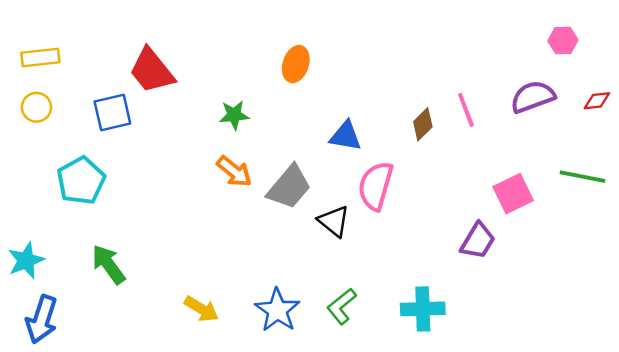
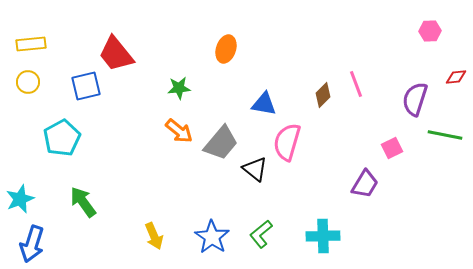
purple semicircle: (533, 97) -> (415, 99), moved, turned -52
pink square: (513, 194) -> (392, 148), size x0.7
yellow arrow: (201, 309) -> (154, 236), turned 36

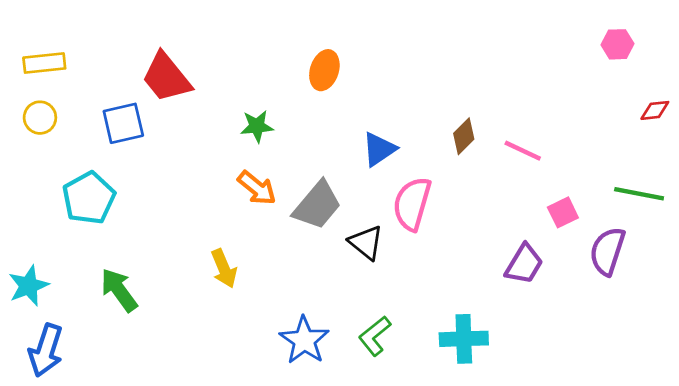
pink line: (356, 84) -> (523, 151), moved, turned -44
purple semicircle: (415, 99) -> (607, 251), moved
blue triangle: (264, 104) -> (379, 149), turned -44
yellow arrow: (154, 236) -> (224, 268), moved

